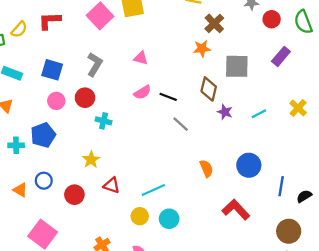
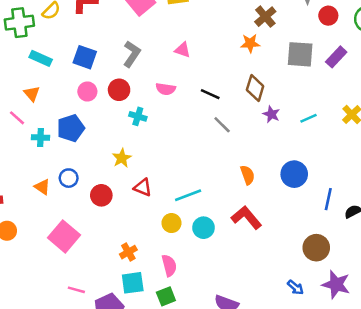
gray square: (237, 66) -> (300, 54), moved
pink semicircle: (142, 92) -> (166, 89), moved, turned 36
red L-shape: (236, 210) -> (246, 217), moved
brown circle: (289, 231) -> (316, 248), moved

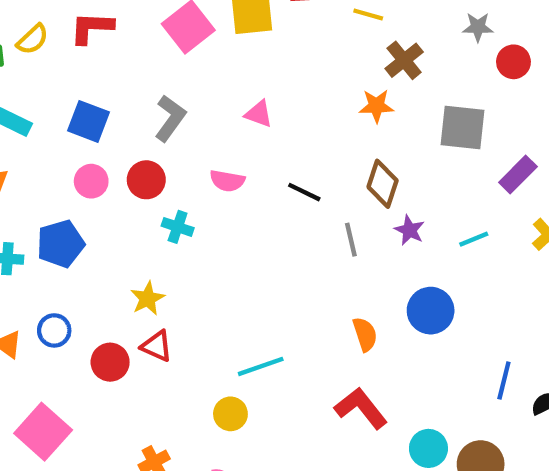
purple rectangle: (336, 57) -> (518, 174), moved
gray line: (222, 125) -> (351, 240), moved, turned 30
blue circle: (294, 174) -> (431, 311), moved
red triangle: (143, 187) -> (157, 346), moved
cyan circle: (204, 228) -> (428, 448), moved

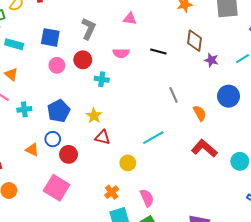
gray line: (351, 240) -> (173, 95), moved
blue pentagon: (61, 244) -> (59, 111), moved
red circle: (110, 362) -> (69, 154), moved
yellow circle: (230, 414) -> (128, 163), moved

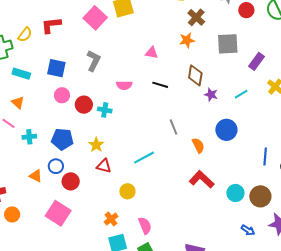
pink triangle: (130, 19) -> (152, 53), moved
red circle: (83, 60) -> (84, 105), moved
blue pentagon: (59, 111) -> (62, 139), turned 30
cyan line: (153, 138) -> (144, 158), moved

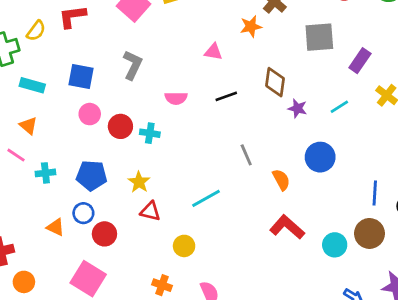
orange star: (187, 40) -> (251, 26), moved
black line: (160, 85) -> (226, 96), turned -35
brown circle: (260, 196) -> (369, 233), moved
orange cross: (111, 219) -> (162, 285), turned -32

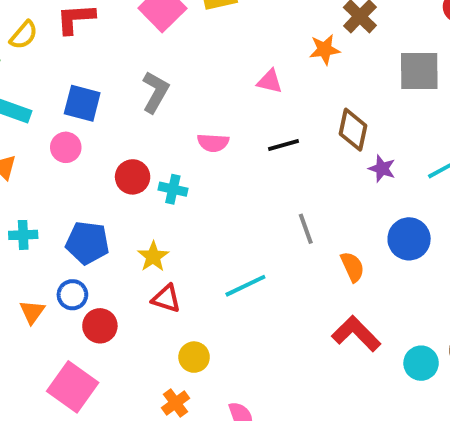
pink circle: (90, 114) -> (66, 147), moved
orange triangle: (56, 227) -> (32, 312), turned 36
yellow circle: (184, 246) -> (194, 357), moved
orange cross: (162, 285) -> (176, 403), turned 30

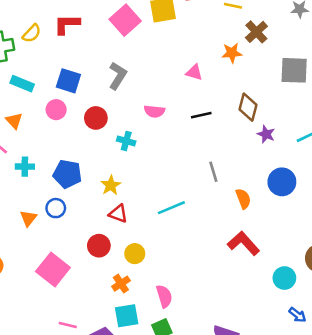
red circle: (133, 177) -> (96, 118), moved
red circle: (100, 326) -> (99, 246), moved
cyan circle: (421, 363) -> (284, 278), moved

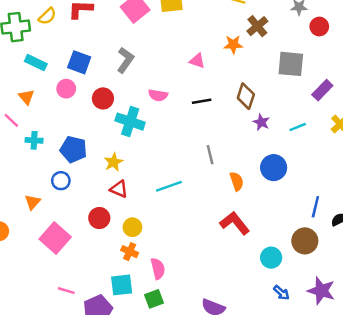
cyan cross: (126, 141) -> (130, 122), size x1.6
orange triangle: (28, 218) -> (33, 202), moved
orange cross: (121, 284) -> (130, 252), moved, turned -35

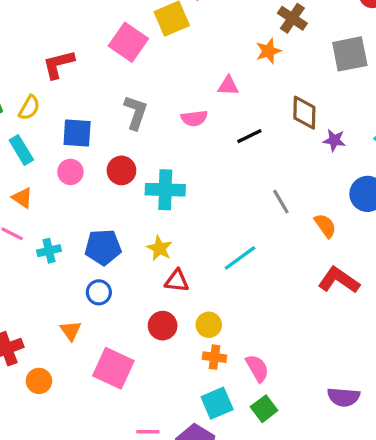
yellow semicircle: (47, 16) -> (29, 108), moved
cyan rectangle: (36, 63) -> (21, 150), turned 50
pink semicircle: (158, 95) -> (194, 118), moved

